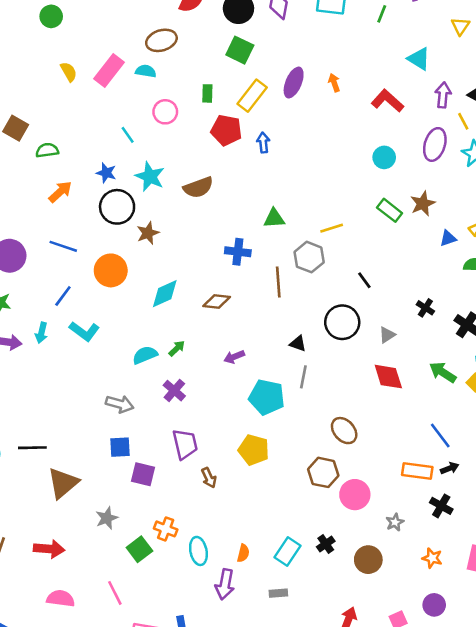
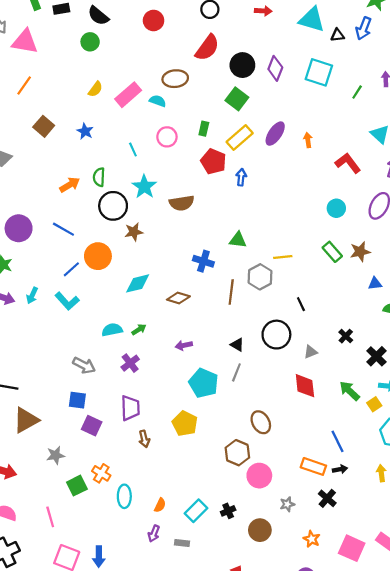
yellow semicircle: (69, 72) -> (95, 89), turned 56
green semicircle: (47, 150) -> (99, 177), moved, turned -90
blue star: (106, 173) -> (85, 131), moved
blue line: (63, 296) -> (71, 269), moved
purple arrow: (225, 584) -> (154, 534), moved, size x0.7

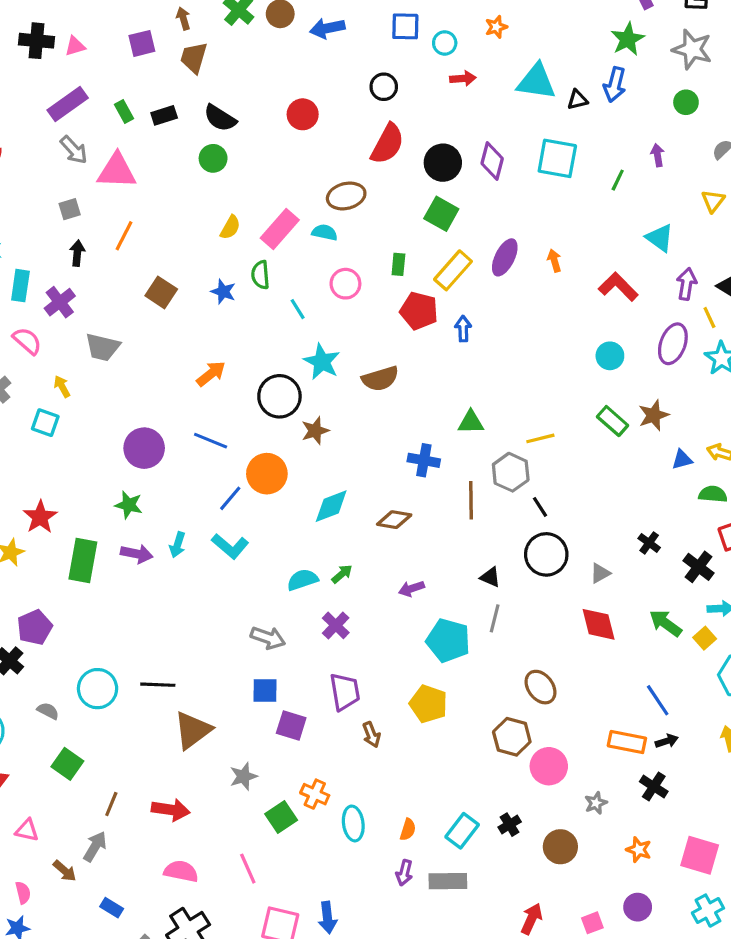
green semicircle: (99, 177) -> (260, 275), moved
black line: (301, 304) -> (540, 507), moved
gray rectangle: (182, 543) -> (448, 881), size x1.6

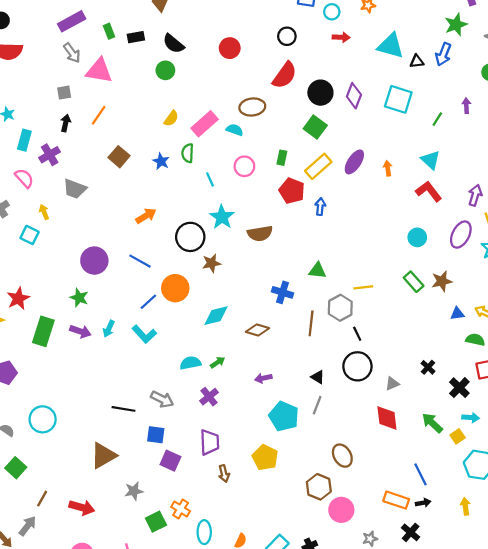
cyan triangle: (660, 238) -> (431, 160), moved
black line: (158, 685) -> (124, 409), moved

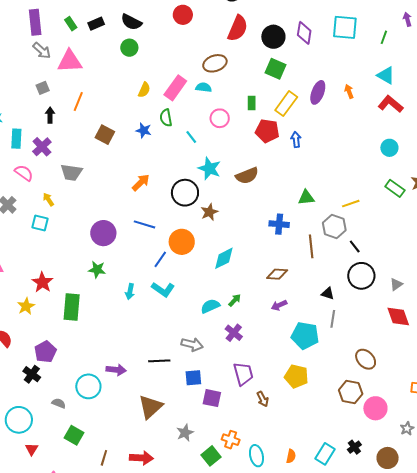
purple rectangle: (72, 21) -> (35, 22), turned -55
brown diamond: (257, 330) -> (277, 274), moved
purple arrow: (80, 331) -> (116, 370), moved

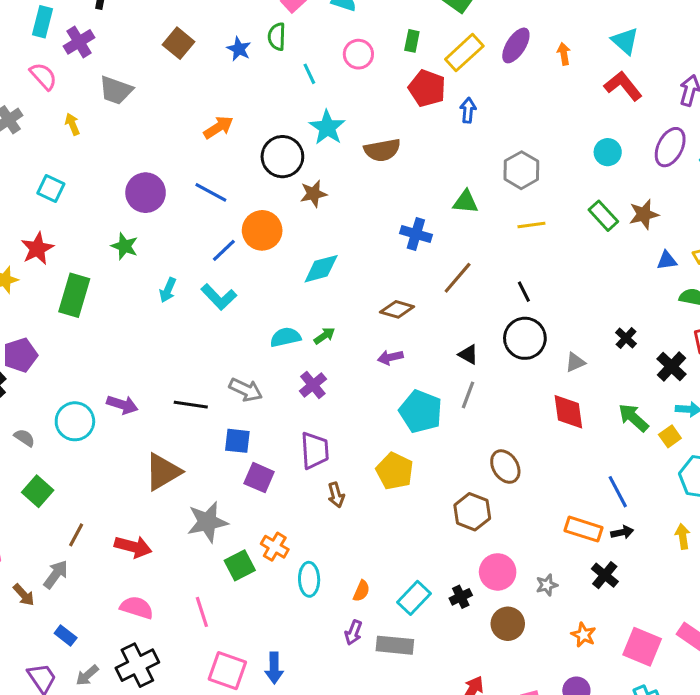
cyan square: (40, 223) -> (51, 188), moved
gray hexagon: (334, 227) -> (521, 170), moved
brown line: (311, 246) -> (458, 278), turned 35
pink circle: (375, 408) -> (498, 572), moved
gray star: (185, 433) -> (207, 522), size x1.5

